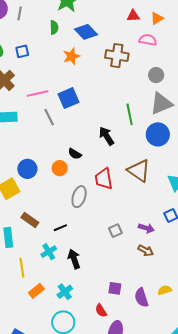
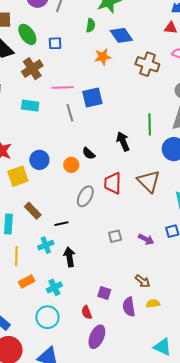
brown arrow: (146, 250) -> (143, 281), moved

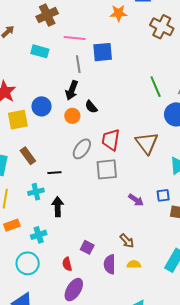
green line: (150, 124) -> (156, 87), turned -30
black arrow: (123, 141) -> (72, 90), moved, turned -144
gray square: (115, 236) -> (107, 169), moved, size x1.6

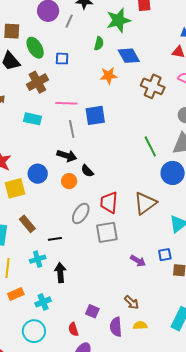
black arrow: (72, 90) -> (67, 156), turned -90
brown triangle: (147, 143) -> (145, 203), turned 35

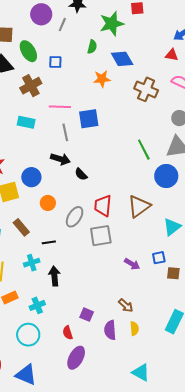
orange circle: (69, 181) -> (48, 203), moved
yellow semicircle: (140, 325) -> (134, 329), turned 88

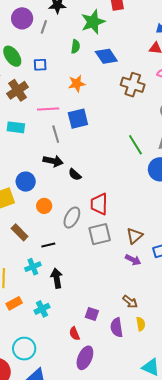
orange star: (102, 79) -> (77, 84), moved
brown triangle: (139, 206) -> (135, 236), moved, size x0.7
cyan circle: (28, 335) -> (24, 349), moved

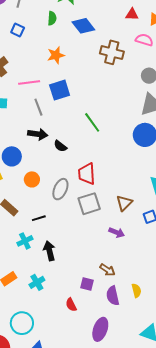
blue square: (40, 65) -> (18, 30), moved, turned 32
green line: (135, 145) -> (92, 122), moved
purple arrow: (133, 260) -> (117, 232), moved
brown arrow: (130, 302) -> (107, 270), moved
purple ellipse: (85, 358) -> (100, 329), moved

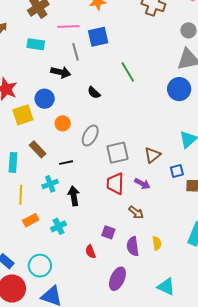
black arrow: (38, 134) -> (61, 72), moved
red trapezoid: (87, 174) -> (115, 184), moved
brown arrow: (107, 270) -> (136, 212), moved

